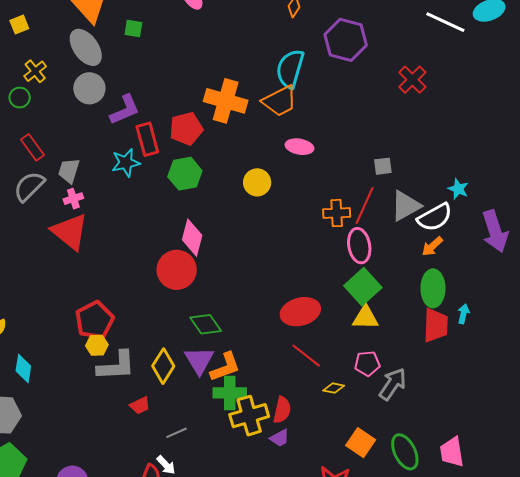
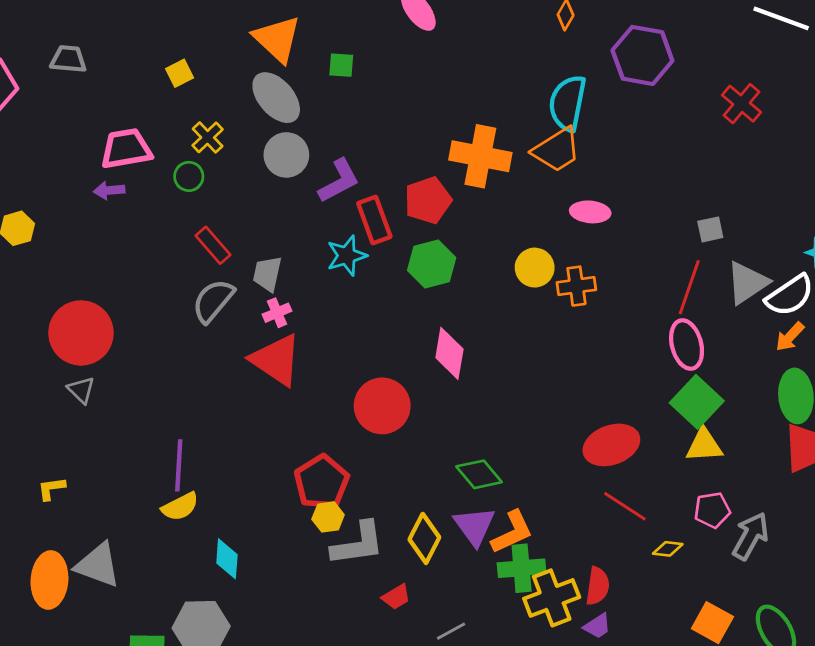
orange cross: (337, 213) -> (576, 286), moved
red circle: (177, 270) -> (382, 406), moved

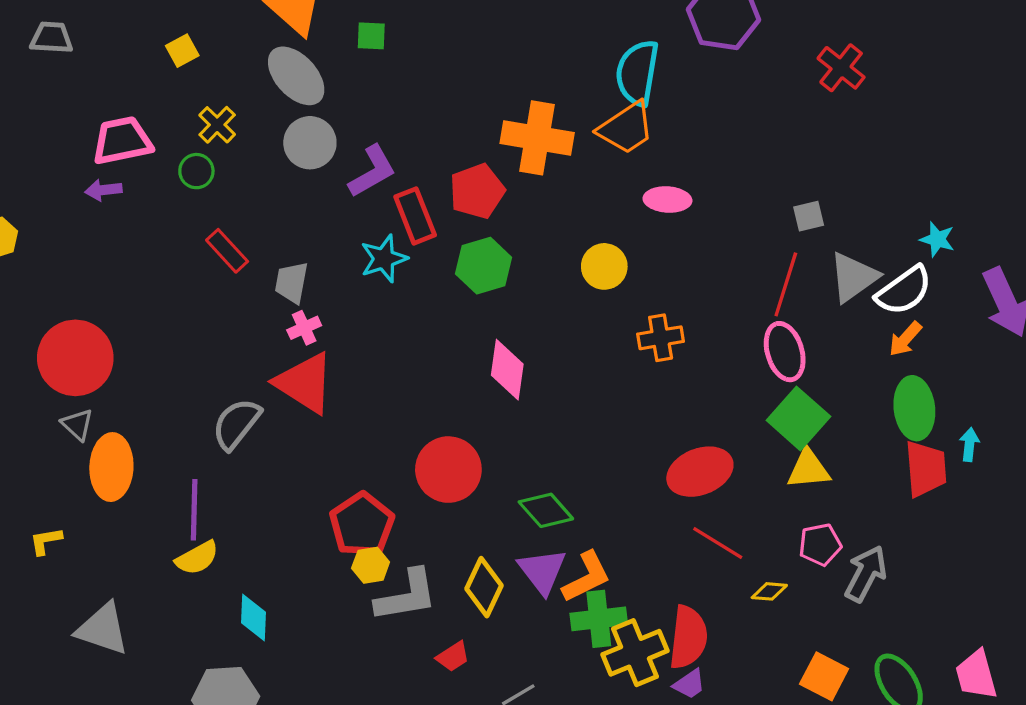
orange cross: (576, 286) -> (661, 338), moved
gray semicircle: (213, 301) -> (236, 424), moved
red circle: (382, 406) -> (448, 470), moved
orange ellipse: (49, 580) -> (111, 467), moved
red semicircle: (597, 586) -> (688, 637), size x1.4

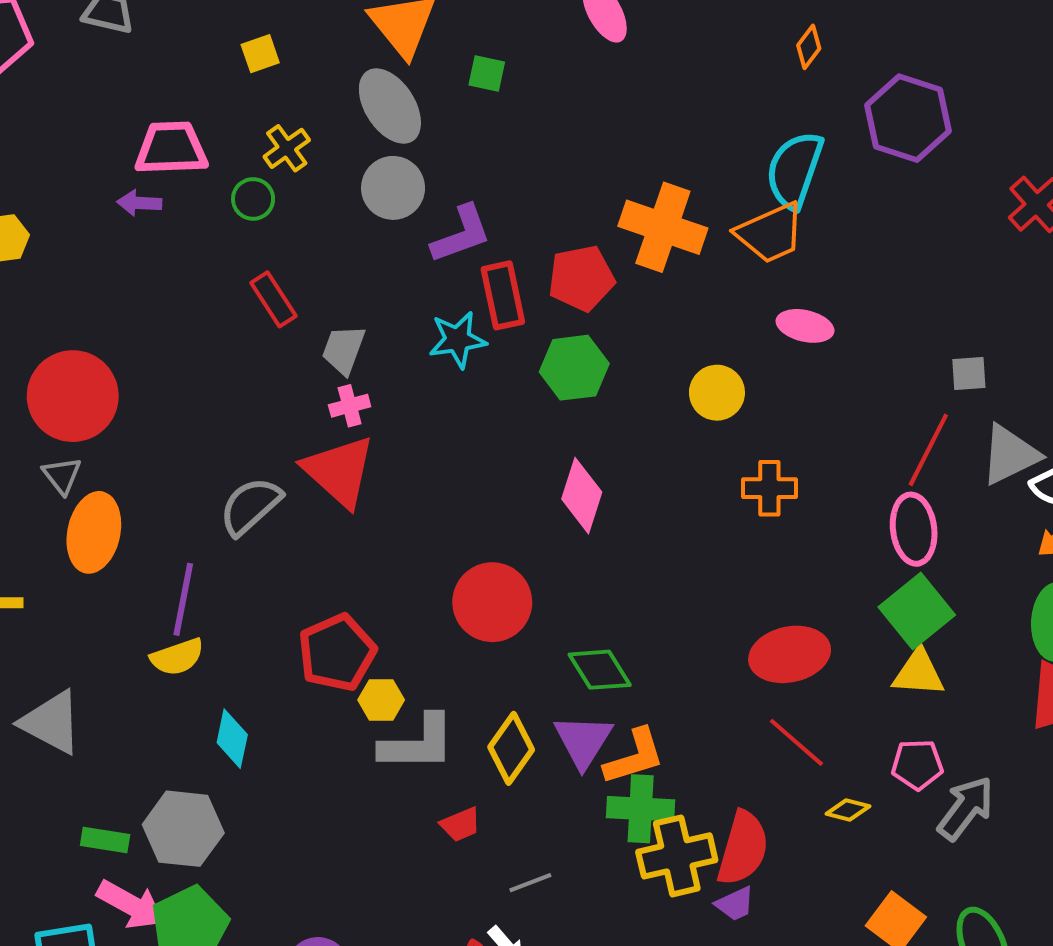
red pentagon: (362, 524) -> (337, 653), moved

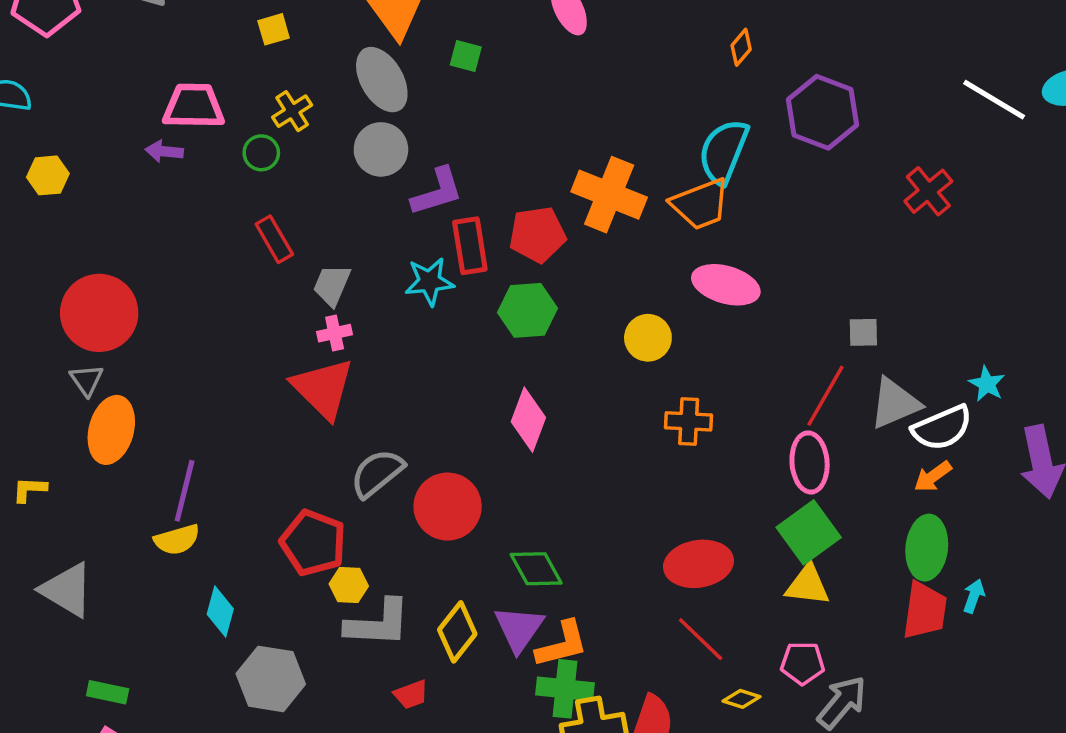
pink ellipse: (805, 326) -> (726, 285), size x1.4
gray semicircle: (250, 506) -> (377, 473), moved
red pentagon: (337, 653) -> (313, 543), turned -30
gray hexagon: (183, 829) -> (271, 679), moved

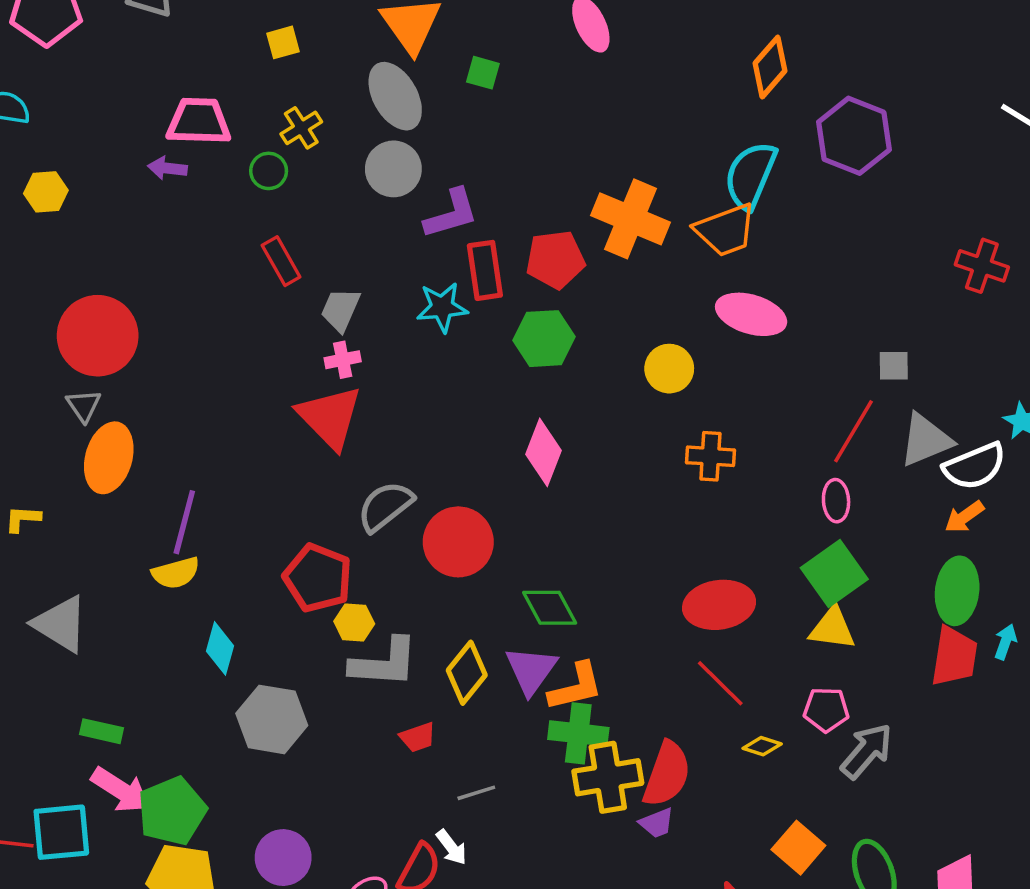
orange diamond: (741, 47) -> (770, 67), size x1.6
red cross: (928, 191) -> (982, 266), moved, turned -33
pink ellipse: (810, 462) -> (836, 501), size x0.7

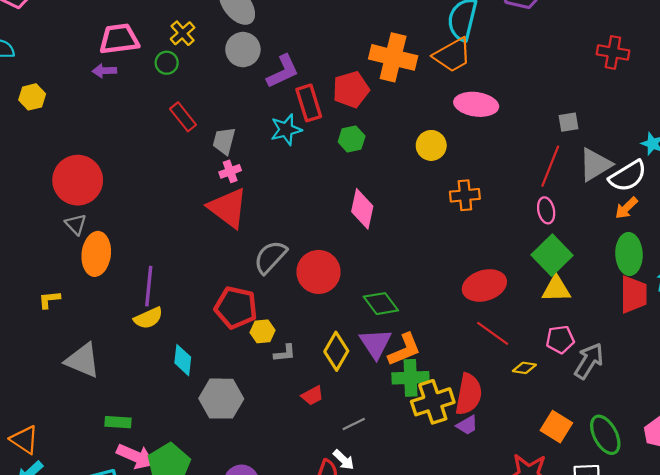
green hexagon: (544, 339) -> (352, 139), size x0.7
gray L-shape: (384, 663) -> (285, 353), size x0.5

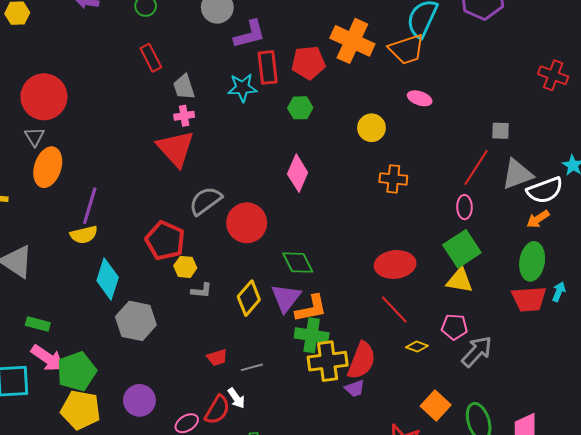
pink ellipse: (476, 104) -> (420, 98), size x0.6
gray trapezoid: (224, 141) -> (184, 87), turned -44
red trapezoid: (634, 294) -> (529, 299), turned 75
cyan diamond: (183, 360) -> (108, 279), size x1.4
red trapezoid: (312, 396) -> (217, 357), moved

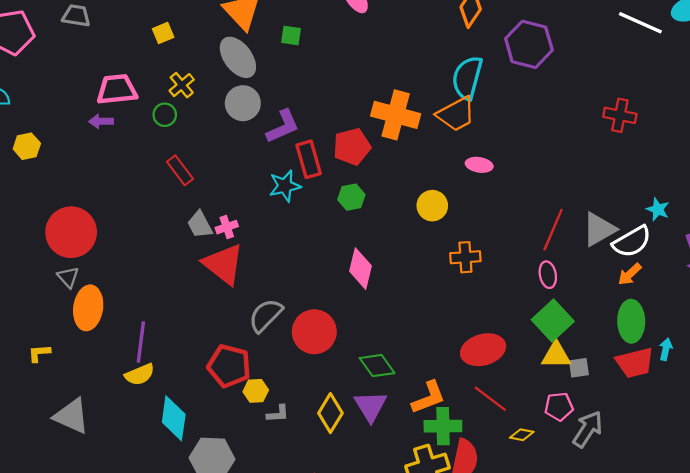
gray trapezoid: (184, 87) -> (200, 225), moved
gray square: (500, 131) -> (579, 368), moved
orange L-shape: (311, 309) -> (429, 397), moved
green cross: (312, 335) -> (443, 426), moved

